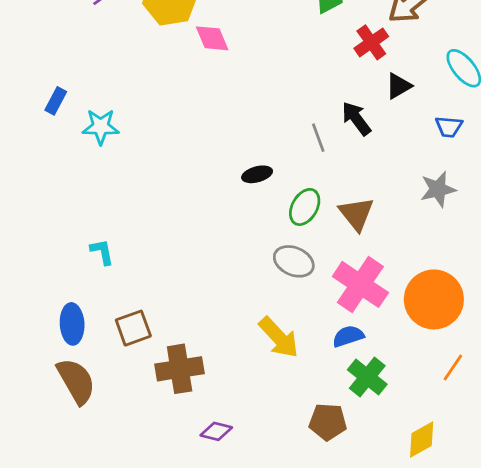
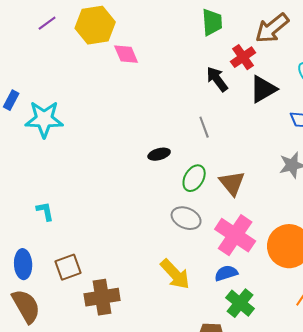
black triangle: (399, 86) -> (263, 89), size x1.4
black arrow: (356, 119) -> (217, 79), moved
cyan star: (101, 127) -> (44, 119), size x1.4

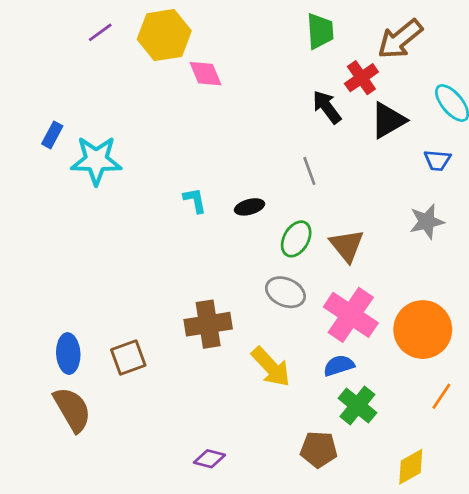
cyan L-shape: (45, 211) -> (195, 200), moved
brown cross: (102, 297) -> (208, 324), moved

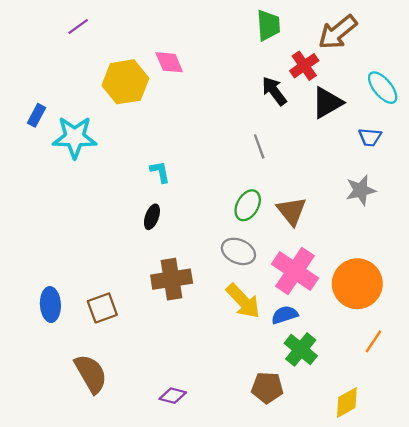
yellow hexagon: (164, 35) -> (125, 82), moved
black ellipse: (249, 207) -> (152, 217), moved, turned -55
yellow arrow: (271, 367) -> (243, 301), moved
brown semicircle: (72, 409) -> (91, 374), moved

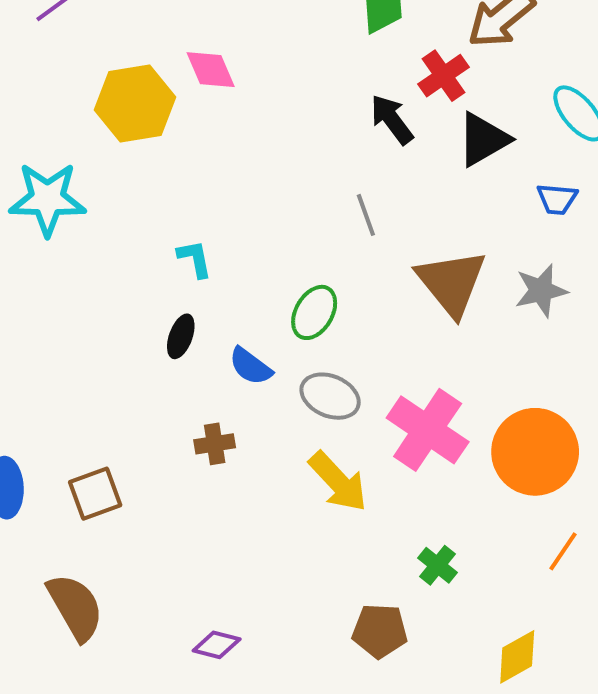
green ellipse: (248, 205) -> (314, 312), moved
brown triangle: (292, 211) -> (451, 283), moved, size x1.4
brown cross: (172, 279) -> (215, 444), size x0.6
blue semicircle: (285, 315) -> (250, 366), moved, turned -125
green cross: (301, 349) -> (438, 565), size x0.7

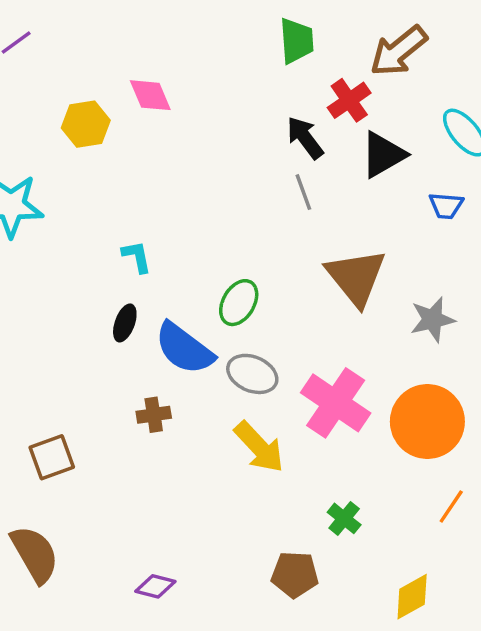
yellow hexagon: (135, 103) -> (86, 124), size x0.7
gray line: (366, 215) -> (303, 192), moved
gray star: (541, 291) -> (432, 320), moved
blue semicircle: (250, 366) -> (184, 348), size x1.6

